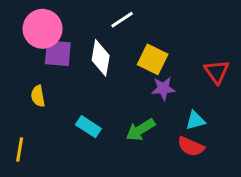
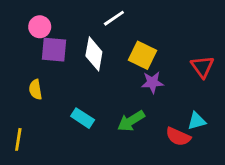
pink circle: (43, 29) -> (40, 27), size x0.6
cyan triangle: (195, 121) -> (197, 121), moved

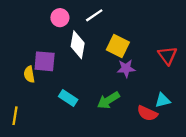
pink circle: (40, 27) -> (60, 18), moved
purple square: (54, 50) -> (45, 61), moved

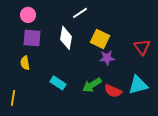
pink circle: (60, 18) -> (28, 15), moved
purple square: (45, 61) -> (32, 38), moved
cyan triangle: (163, 100) -> (138, 85), size x1.5
red semicircle: (147, 113) -> (113, 91), moved

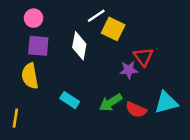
yellow square: (100, 39) -> (113, 29), moved
red triangle: (142, 47) -> (143, 57), moved
yellow semicircle: (25, 63) -> (30, 76), size x1.5

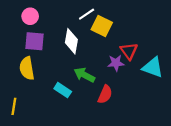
green arrow: (111, 102) -> (84, 75), moved, turned 60
cyan triangle: (166, 102) -> (153, 67), moved, turned 35
red semicircle: (136, 110) -> (105, 94), moved, turned -90

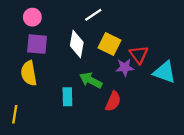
yellow square: (102, 26) -> (110, 44), moved
cyan rectangle: (63, 90) -> (67, 97), turned 56

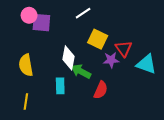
purple square: (37, 44) -> (41, 23), moved
white diamond: (77, 44) -> (68, 58), moved
yellow line: (15, 114) -> (26, 101), moved

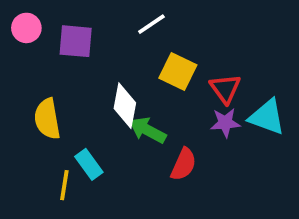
pink circle: (29, 15) -> (26, 28), moved
purple star: (111, 60) -> (225, 123), moved
cyan rectangle: (60, 86) -> (89, 164), moved, turned -35
yellow line: (26, 101) -> (64, 185), moved

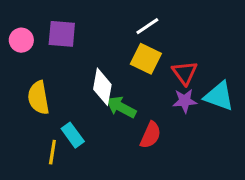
white line: (151, 24) -> (147, 26), moved
pink circle: (26, 28) -> (21, 40), moved

